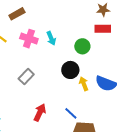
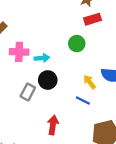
cyan arrow: (51, 38) -> (42, 58), moved, turned -56
black circle: (70, 70) -> (48, 80), moved
blue line: (71, 113) -> (83, 100), moved

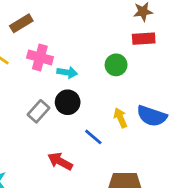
blue line: (83, 100) -> (93, 137), moved
red arrow: (53, 125) -> (60, 161), turned -84

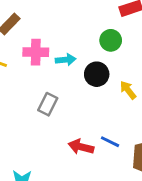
black circle: (68, 102) -> (97, 74), moved
blue line: (93, 137) -> (110, 142), moved

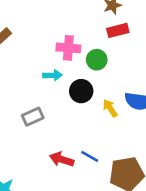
pink cross: (36, 52) -> (68, 48), moved
gray rectangle: (48, 104) -> (33, 117), turned 35

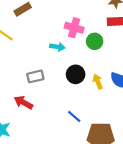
black circle: (81, 91) -> (76, 74), moved
red arrow: (62, 159) -> (23, 102), moved

